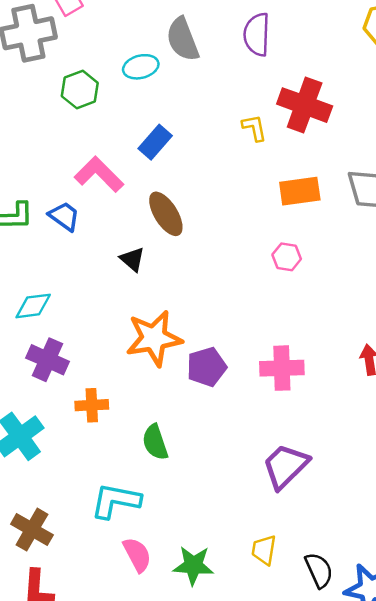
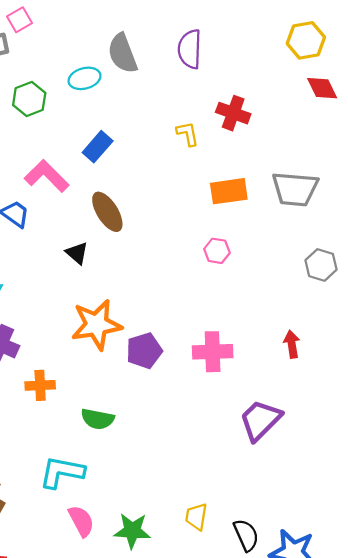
red cross: (305, 105) -> (233, 113), size x0.7
green semicircle: (155, 442) -> (98, 419), turned -60
purple trapezoid: (285, 466) -> (260, 420), moved

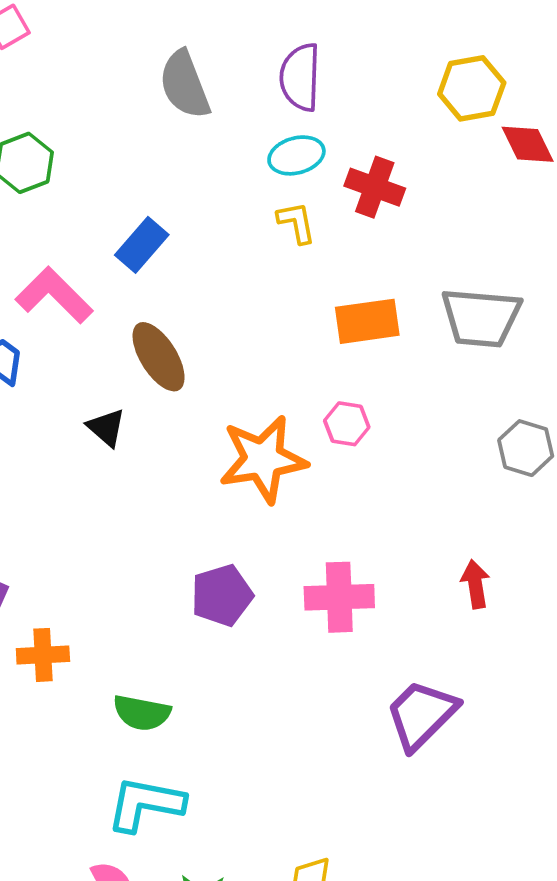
yellow hexagon: (306, 40) -> (472, 88), moved
cyan ellipse: (85, 78) -> (296, 155), moved
orange star: (96, 325) -> (263, 459), moved
cyan L-shape: (62, 472) -> (145, 804), moved

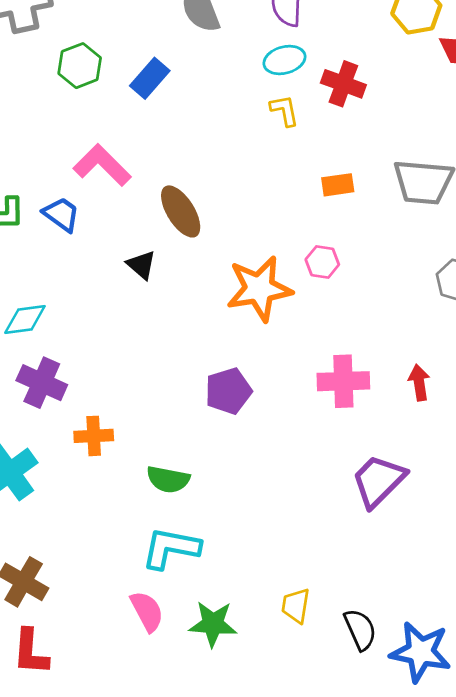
blue rectangle: (142, 245) -> (150, 78), moved
orange rectangle: (367, 321) -> (338, 185), size x0.7
pink cross: (339, 597) -> (343, 381), moved

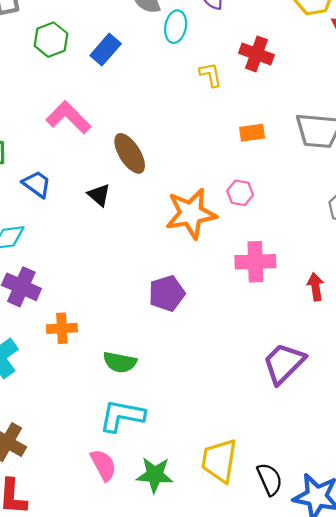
cyan ellipse: (284, 60) -> (176, 27), moved, turned -64
blue trapezoid: (61, 214) -> (37, 184), moved
pink cross: (343, 381) -> (255, 262), moved
yellow trapezoid: (296, 606) -> (219, 461), size x1.6

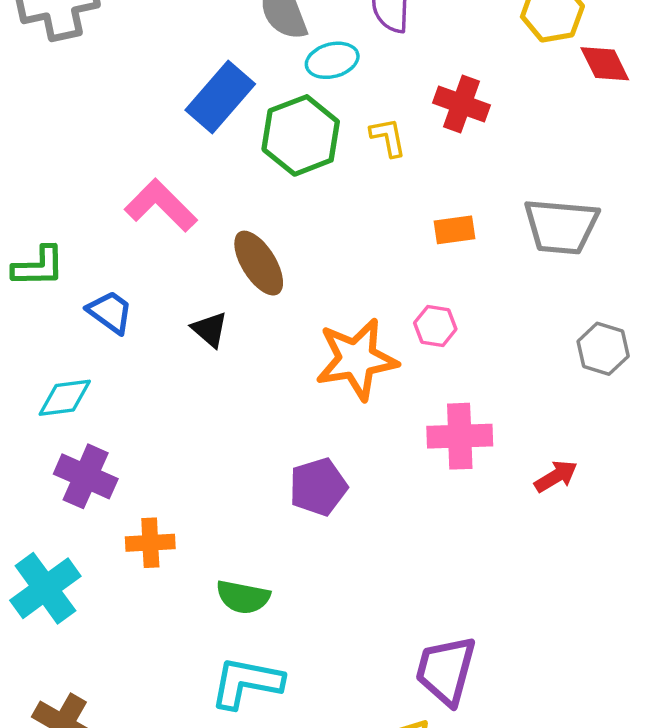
cyan ellipse: (176, 27) -> (332, 60), turned 64
green hexagon: (51, 40) -> (301, 135), moved, size x1.4
blue rectangle: (106, 50) -> (220, 97), size x1.4
red arrow: (316, 287) -> (556, 476), turned 68
purple trapezoid: (284, 363) -> (446, 670), moved, turned -30

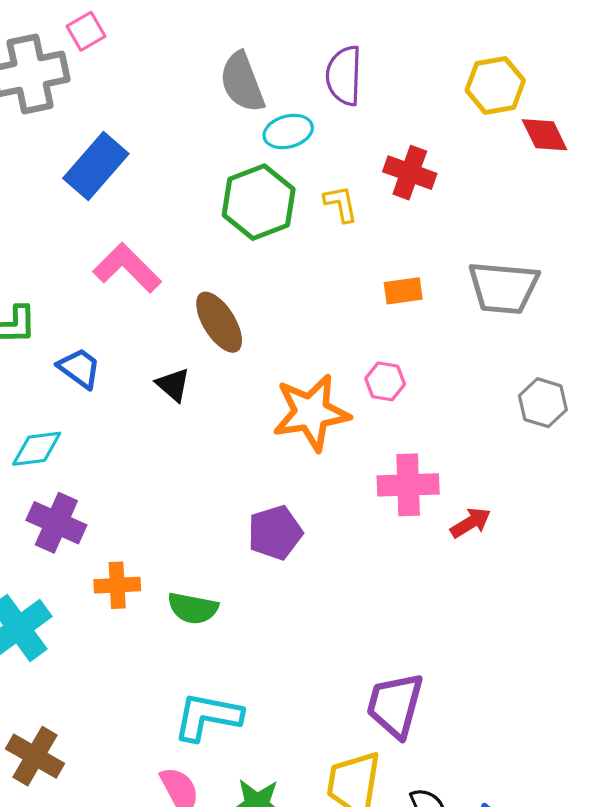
blue rectangle: (220, 97) -> (96, 166), moved
red arrow: (556, 476) -> (471, 523), moved
green semicircle: (243, 597) -> (193, 608), moved

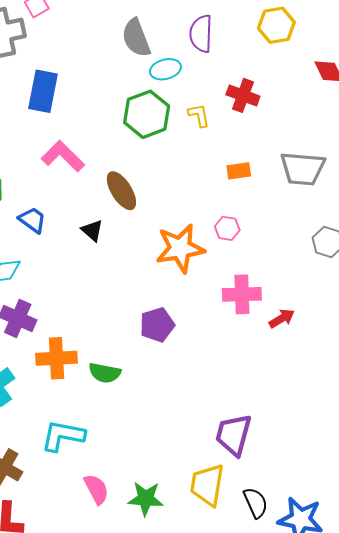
yellow hexagon: (495, 85) -> (276, 25), moved
blue rectangle: (96, 166) -> (43, 91), turned -30
orange cross: (117, 585) -> (57, 358), size x1.4
cyan L-shape: (208, 717) -> (63, 436), moved

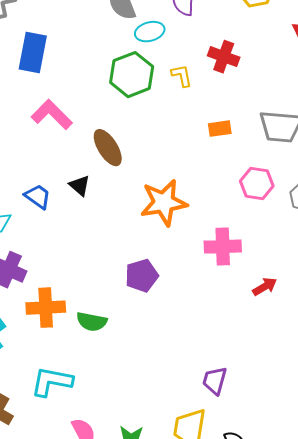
blue trapezoid: (32, 220) -> (38, 197), moved
pink hexagon: (227, 228) -> (257, 184), moved, size x1.4
red arrow: (282, 318) -> (265, 287), moved
purple trapezoid: (234, 435) -> (215, 381), size x0.7

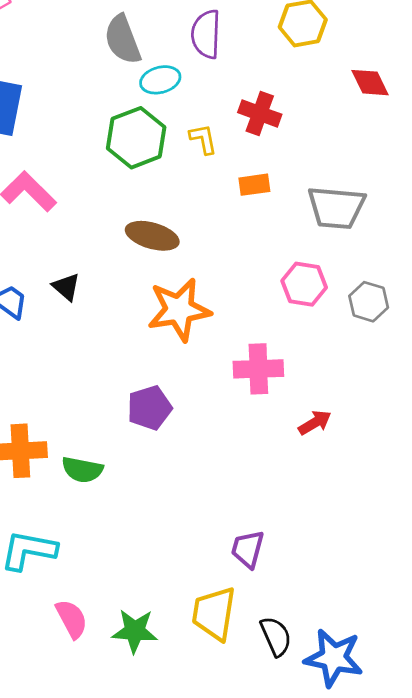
orange rectangle: (220, 129) -> (254, 185), moved
brown ellipse: (108, 148) -> (152, 236), moved, turned -42

